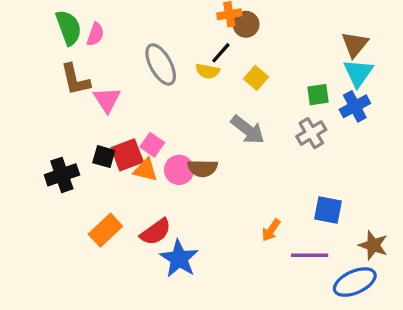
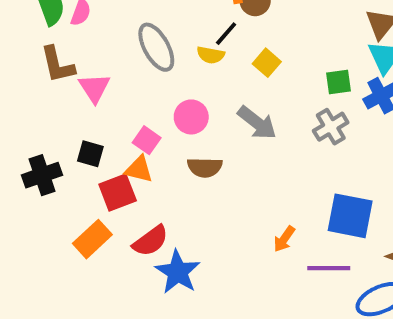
red square: (127, 155) -> (118, 193), moved
pink circle: (179, 170) -> (191, 117), moved
blue square: (328, 210) -> (350, 216), size x1.4

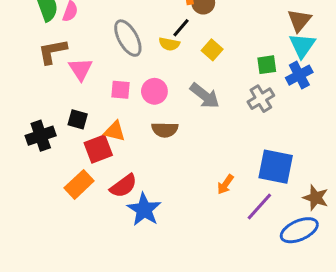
brown L-shape: (57, 65) -> (52, 51), turned 92
pink square: (147, 140) -> (120, 90), moved, turned -30
purple line: (329, 268) -> (259, 207), turned -48

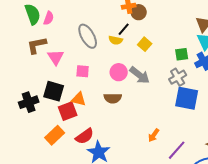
pink circle: (154, 91) -> (119, 72), moved
black square: (78, 119) -> (54, 91), size x1.5
blue square: (276, 167) -> (187, 98), moved

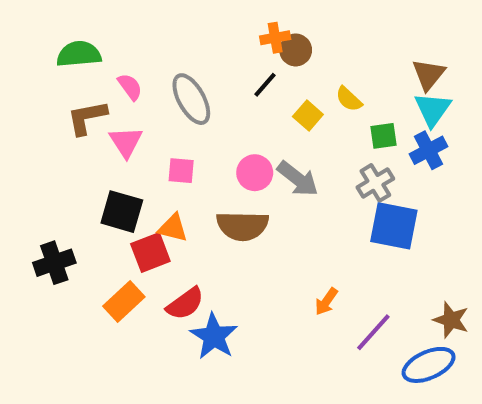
green semicircle: (33, 14) -> (79, 54), turned -75
pink semicircle: (49, 18) -> (130, 87), moved, turned -56
yellow semicircle: (116, 40) -> (349, 99), moved, turned 32
brown semicircle: (113, 98) -> (242, 226), size x1.4
black cross: (29, 102) -> (54, 263), moved

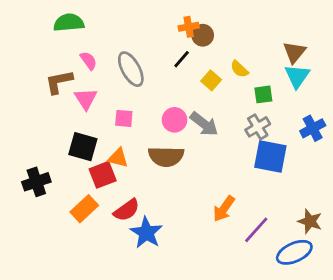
green semicircle: (79, 54) -> (69, 23), moved
blue cross: (429, 150) -> (313, 128), moved
orange arrow: (326, 302) -> (224, 209), size x1.4

